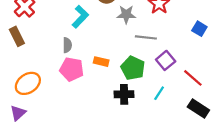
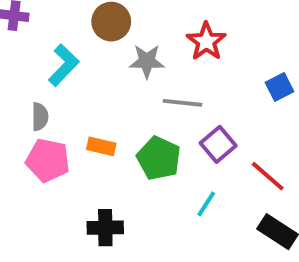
blue square: (199, 29) -> (280, 87), turned 32
black cross: (124, 94) -> (105, 228), moved

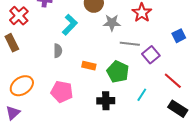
purple square: (218, 144) -> (151, 55), moved
pink pentagon: (48, 160) -> (62, 92), moved
black cross: (105, 228) -> (106, 101), moved

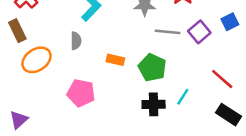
purple square: (151, 55) -> (199, 32), moved
orange ellipse: (22, 86) -> (36, 60), moved
black cross: (106, 101) -> (154, 104), moved

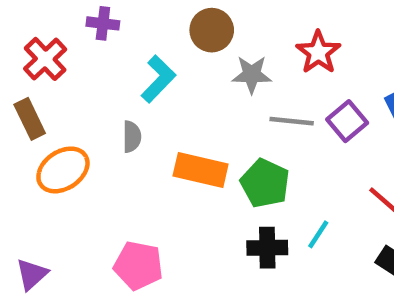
orange rectangle: (115, 60) -> (201, 170), size x1.6
pink pentagon: (81, 93) -> (138, 265), moved

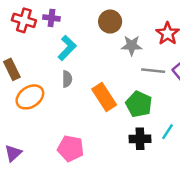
red cross: (45, 59) -> (24, 20), moved, turned -30
cyan L-shape: (158, 79) -> (67, 48), moved
orange rectangle: (201, 170) -> (104, 97), turned 44

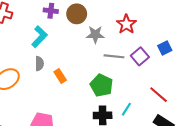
purple cross: (51, 18) -> (51, 11), moved
orange rectangle: (104, 97) -> (60, 76), moved, size x0.6

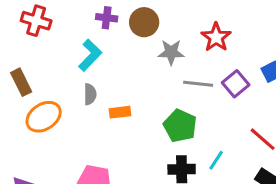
orange rectangle: (60, 76) -> (120, 112), turned -64

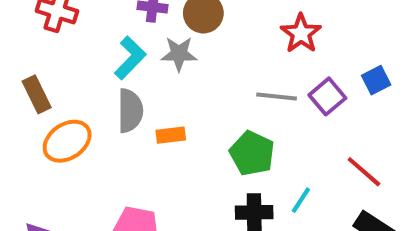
gray star: (171, 52) -> (179, 54), moved
gray semicircle: (90, 94) -> (130, 111), size x1.5

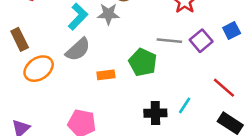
gray semicircle: (130, 111) -> (78, 50), turned 48
orange rectangle: (171, 135) -> (106, 75), moved
green pentagon: (252, 153) -> (143, 62), moved

